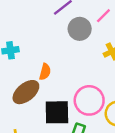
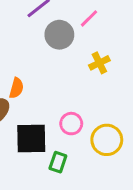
pink circle: (89, 100) -> (71, 124), size x0.6

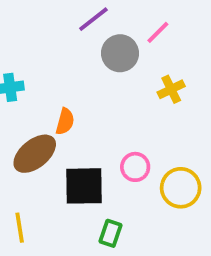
green rectangle: (58, 162) -> (111, 233), moved

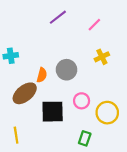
gray circle: (120, 53) -> (66, 70), moved
green rectangle: (111, 233) -> (85, 138), moved

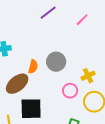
yellow cross: (102, 57) -> (88, 76), moved
black square: (53, 112) -> (31, 109), moved

